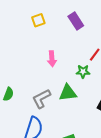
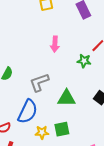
green triangle: (68, 93) -> (66, 98), moved

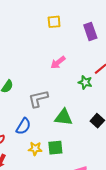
pink arrow: (55, 44) -> (58, 62), turned 42
blue semicircle: (28, 112) -> (23, 126), size x0.7

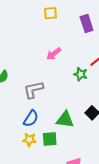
green triangle: (63, 117) -> (65, 120), moved
blue semicircle: (23, 126) -> (31, 119), moved

